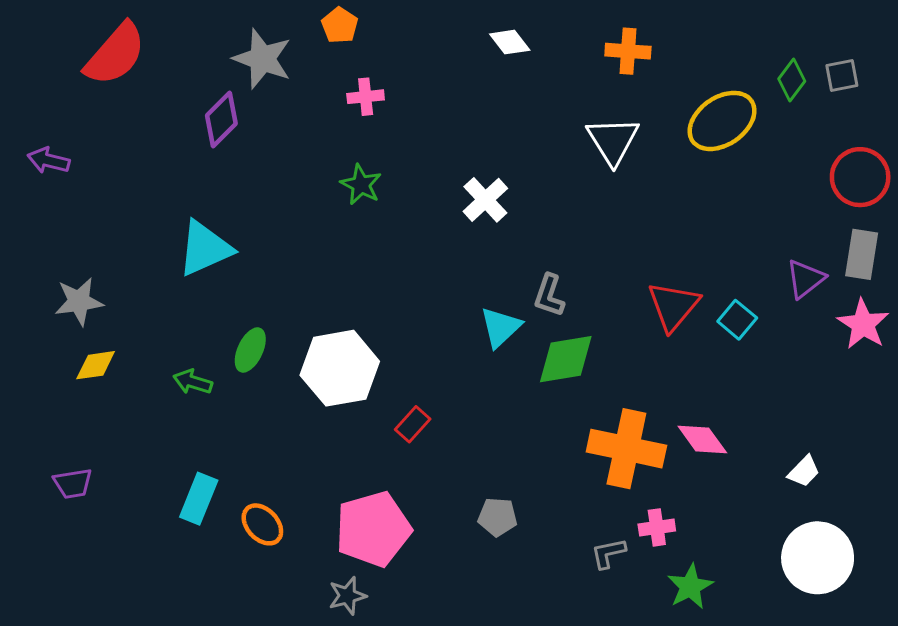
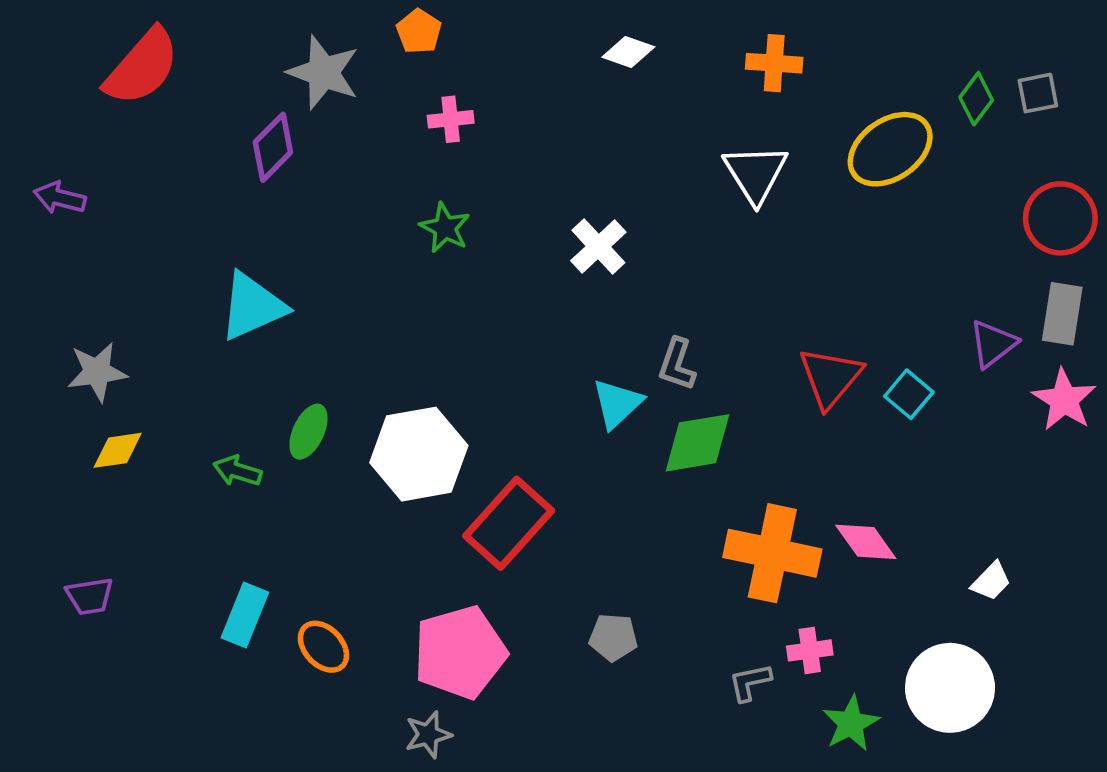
white diamond: (510, 42) -> (628, 52), turned -33
red rectangle: (413, 424) -> (509, 523), size x2.0
white circle: (818, 558) -> (950, 688), moved

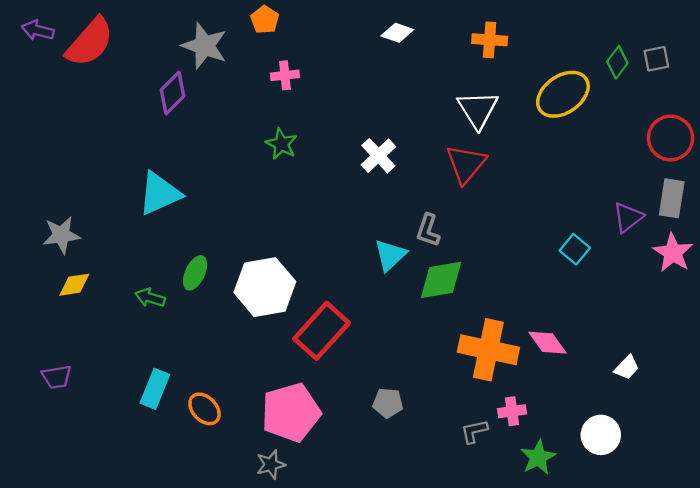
purple arrow: (60, 198) -> (38, 30), moved
red triangle: (830, 377) -> (466, 164), moved
white circle: (950, 688) -> (601, 435), size x0.7

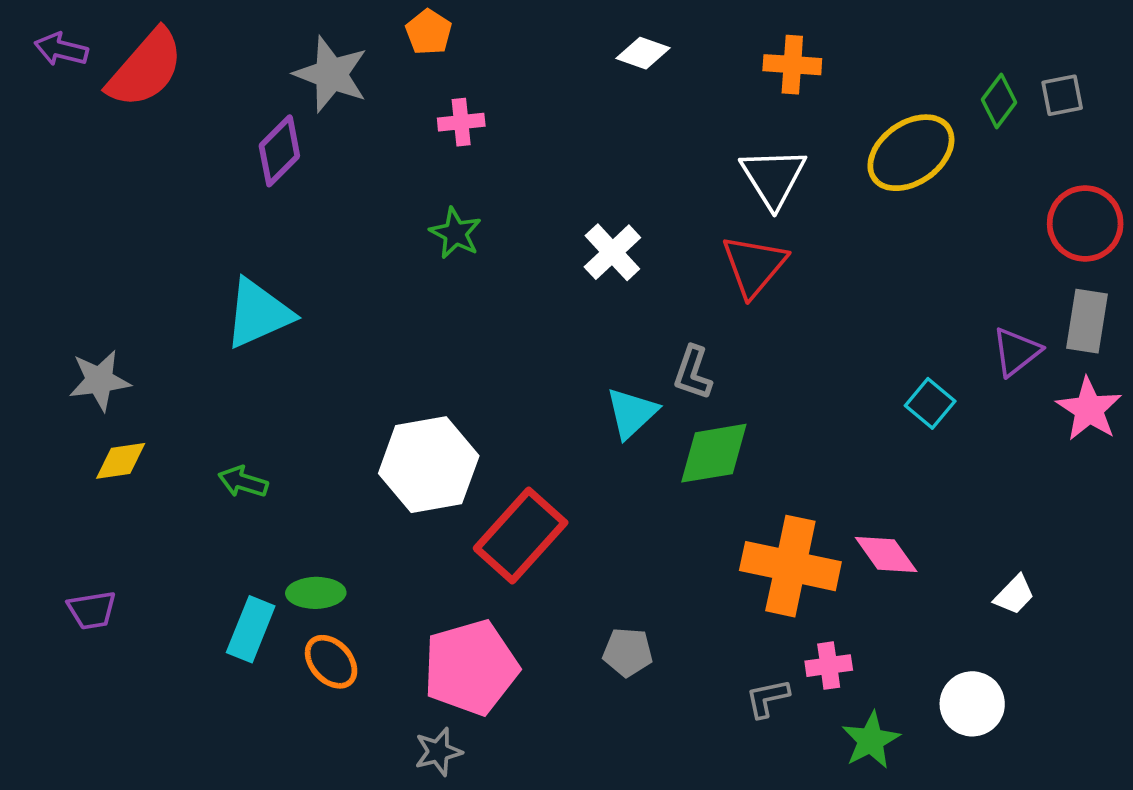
green ellipse: (195, 273) -> (316, 593), moved, turned 64

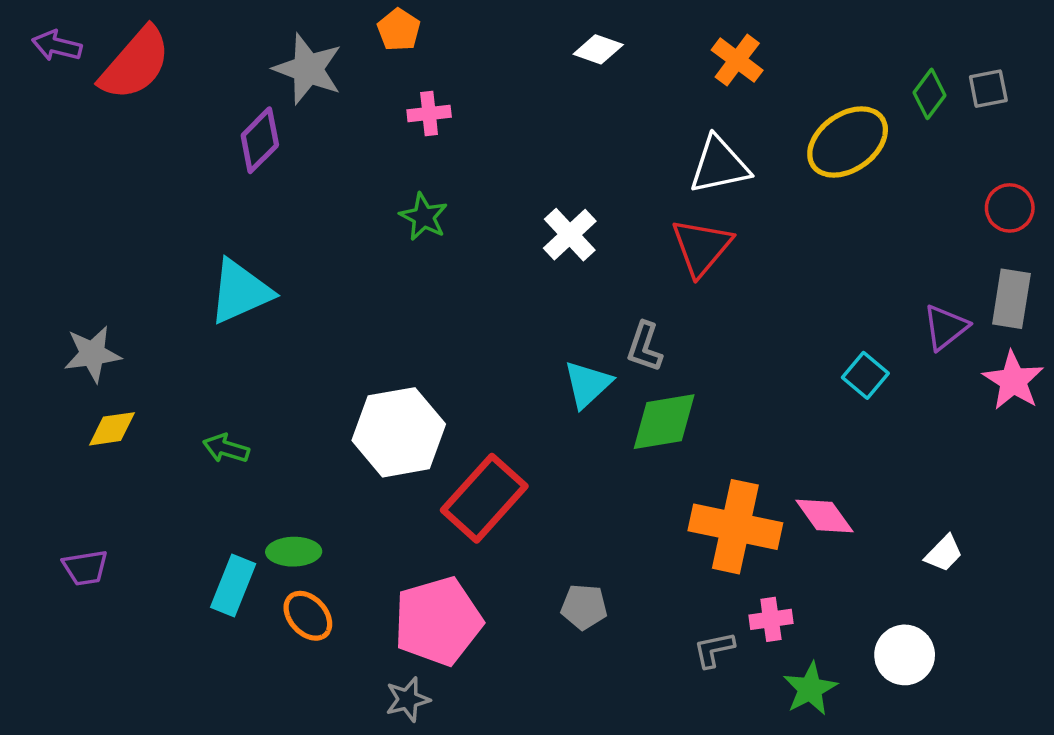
orange cross: (792, 65) -> (737, 60), turned 33
white triangle: (773, 178) -> (719, 165), turned 50
red circle: (1085, 224) -> (1010, 208), size x0.7

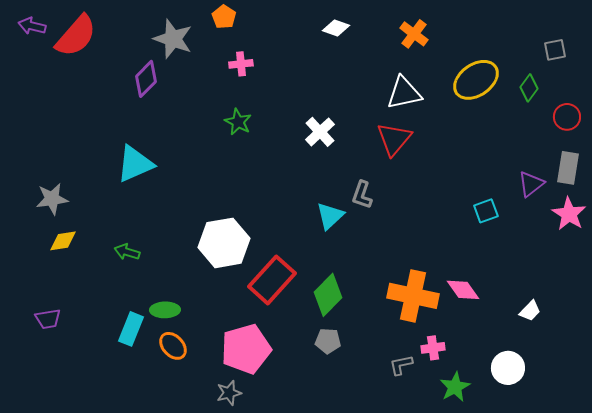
green diamond: (930, 94) -> (529, 88), moved
cyan square: (865, 375) -> (486, 211), turned 30
green diamond: (664, 422) -> (328, 295), moved, turned -36

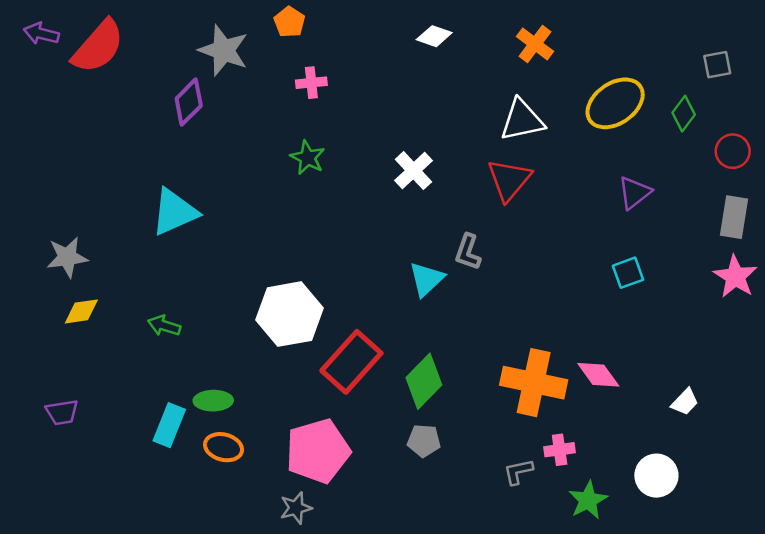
purple triangle: (531, 184) -> (634, 193), moved
orange ellipse: (173, 346) -> (224, 447), turned -32

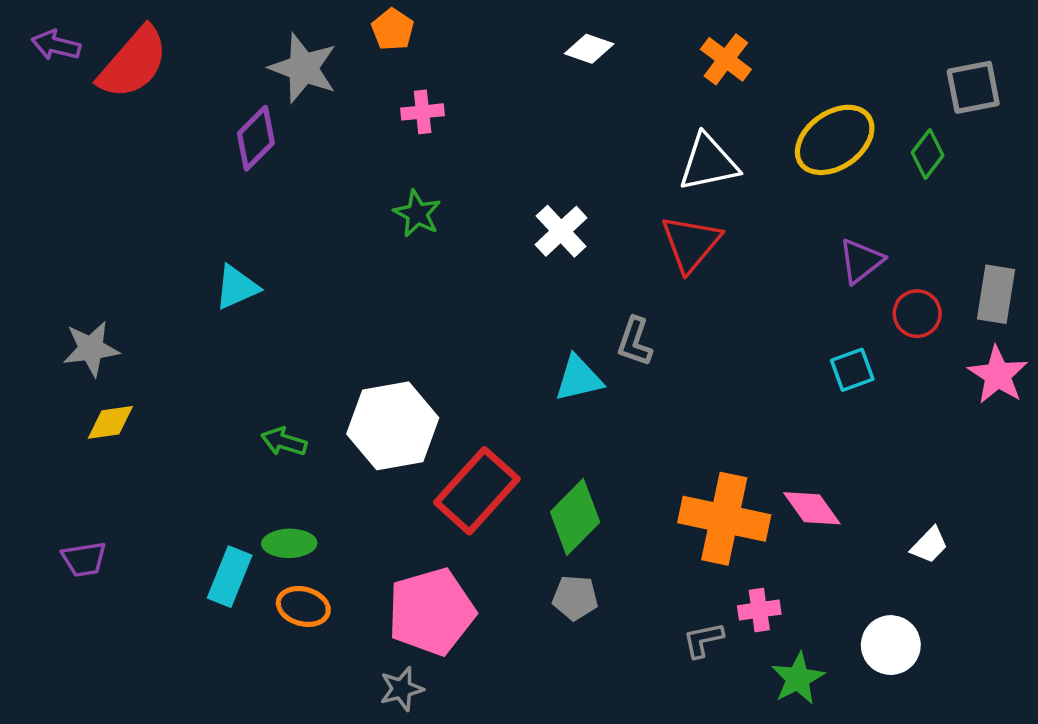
gray square: (717, 65) -> (973, 87), size x1.4
red circle: (733, 151) -> (917, 314), moved
cyan triangle: (174, 212) -> (237, 287), size x0.7
cyan triangle: (426, 279) -> (579, 378), turned 30
green arrow: (164, 326) -> (284, 442), moved

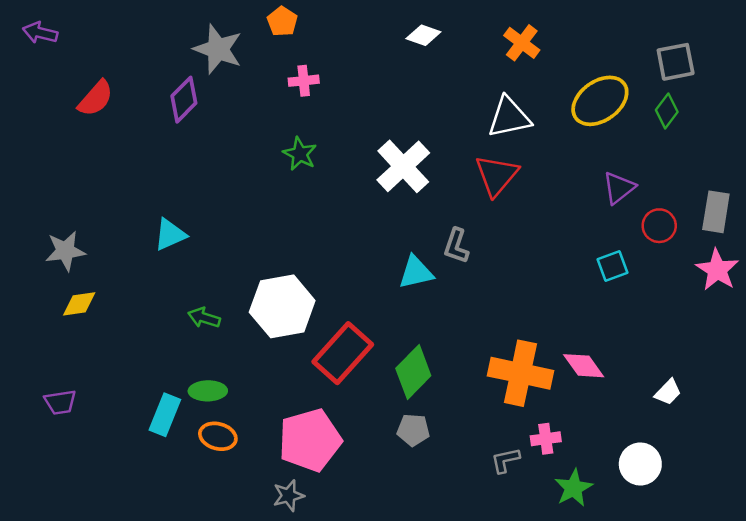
red semicircle: (133, 63) -> (96, 98), moved, size x0.7
gray square: (973, 87) -> (676, 62), moved
white cross: (561, 231) -> (403, 166), size x1.4
cyan triangle: (237, 287) -> (170, 235), moved

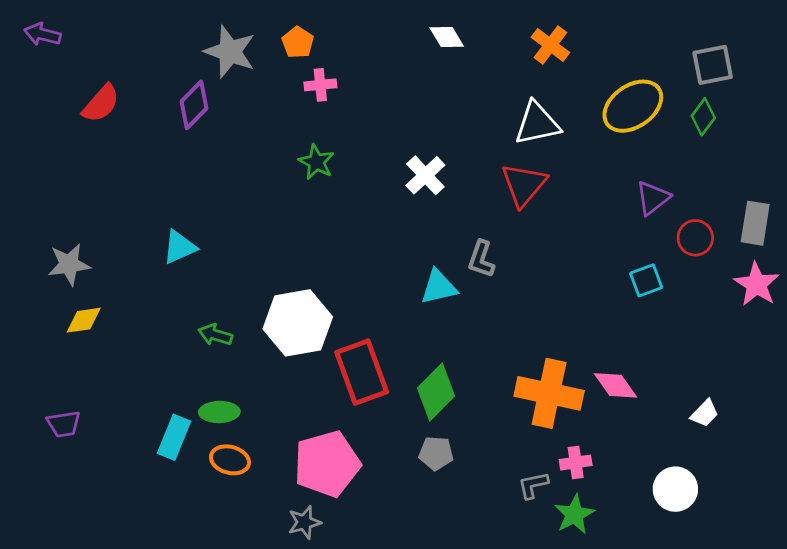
orange pentagon: (282, 21) -> (298, 42), moved
white diamond: (423, 35) -> (447, 37), turned 40
white cross: (403, 166) -> (425, 175), size x0.7
red rectangle: (343, 353) -> (362, 372), turned -62
green star: (573, 488) -> (574, 514), moved

